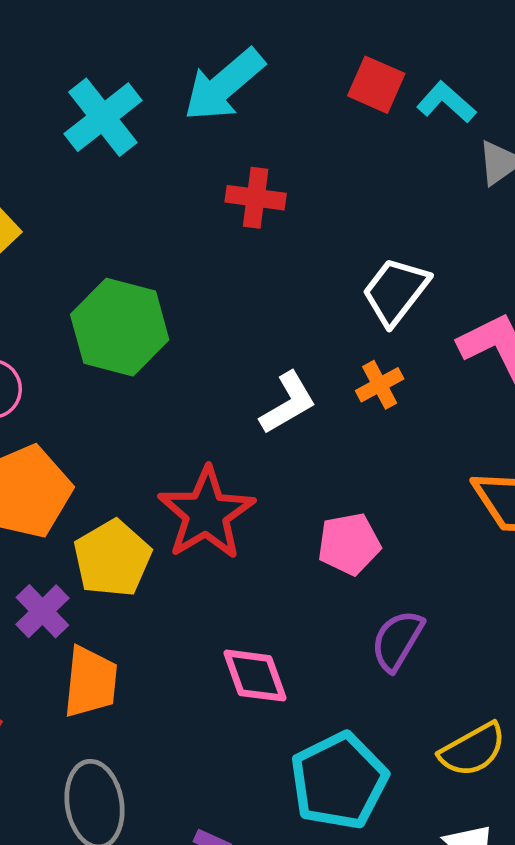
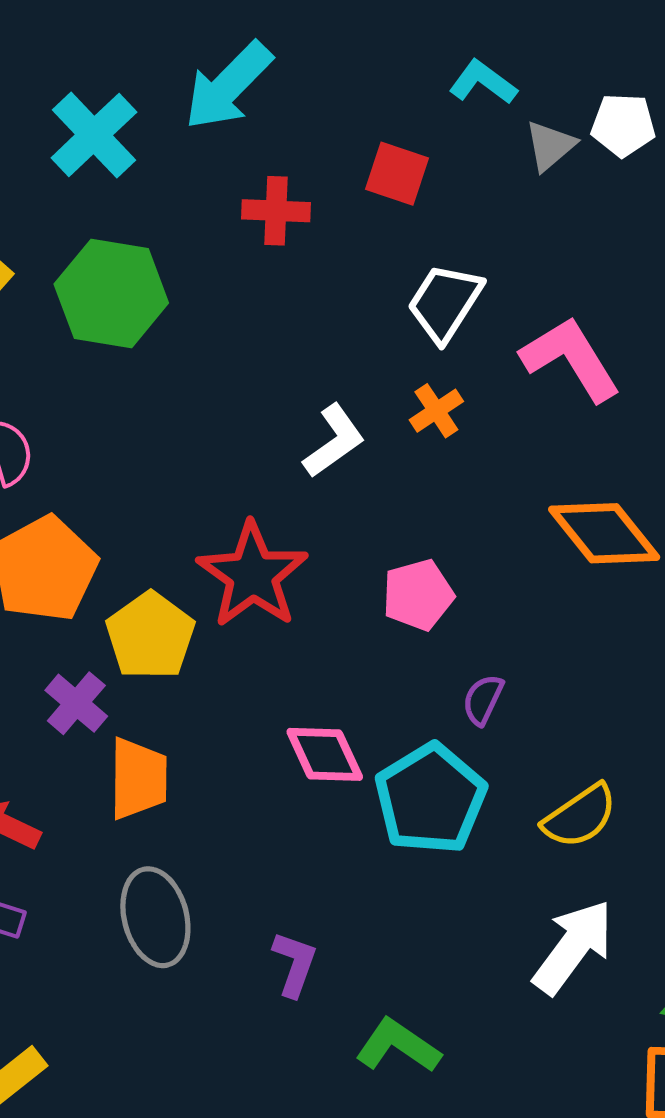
red square: (376, 85) -> (397, 174), moved
green hexagon: (120, 327) -> (111, 294), moved
purple semicircle: (397, 640) -> (483, 700), size x0.7
cyan pentagon: (339, 781) -> (430, 799), moved

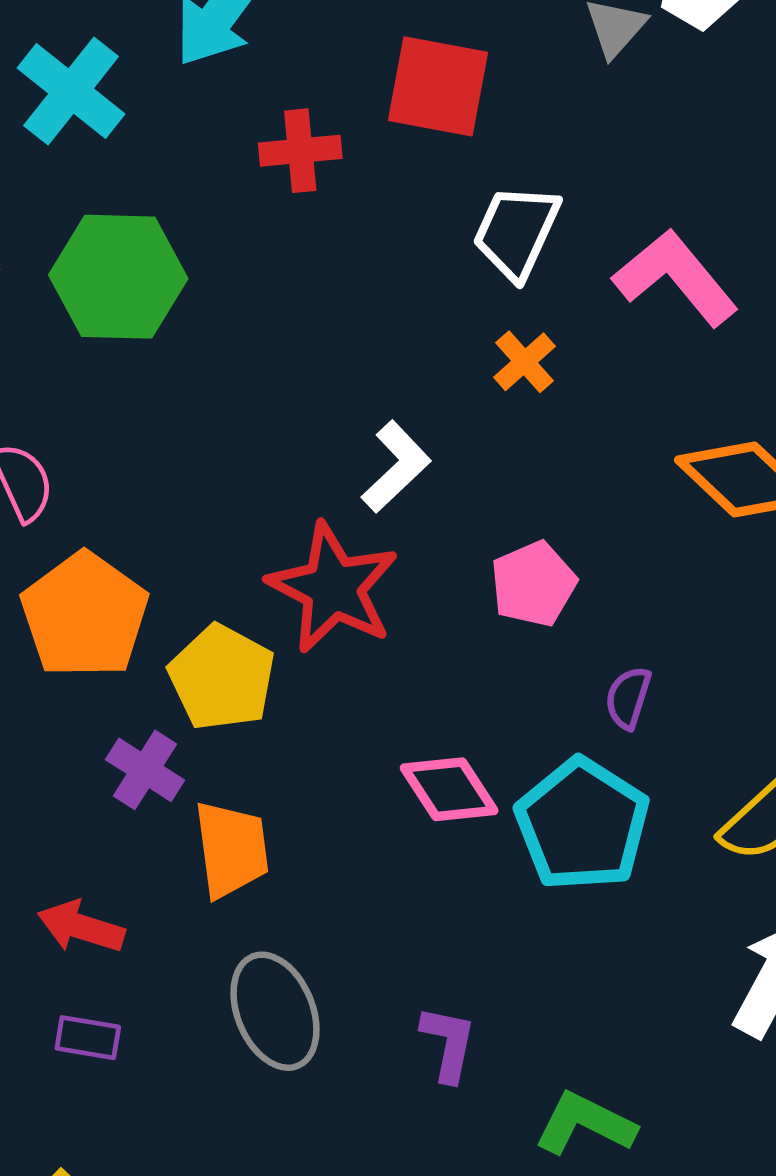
red square: (397, 174) -> (438, 86), size x1.4
white L-shape: (334, 441) -> (396, 467), moved

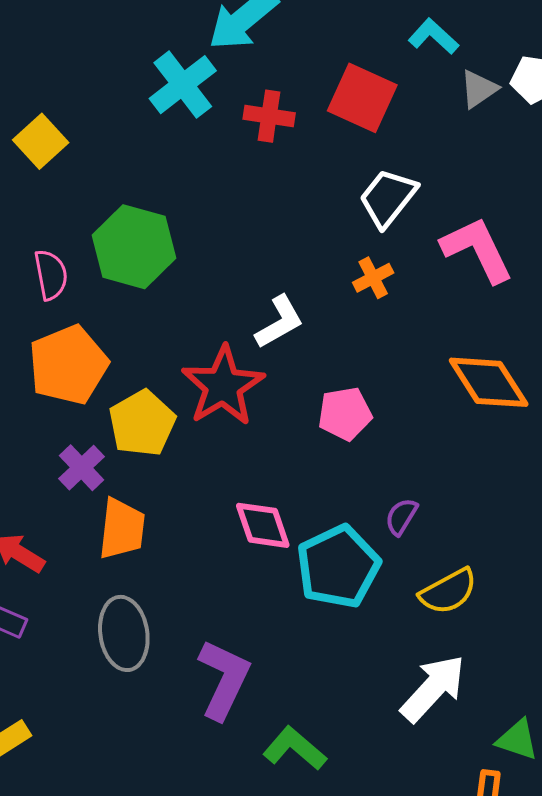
cyan cross: (71, 91) -> (183, 85), moved
green hexagon: (118, 277) -> (134, 247), moved
purple semicircle: (628, 698) -> (401, 517), moved
purple L-shape: (448, 1044) -> (224, 679), size x1.6

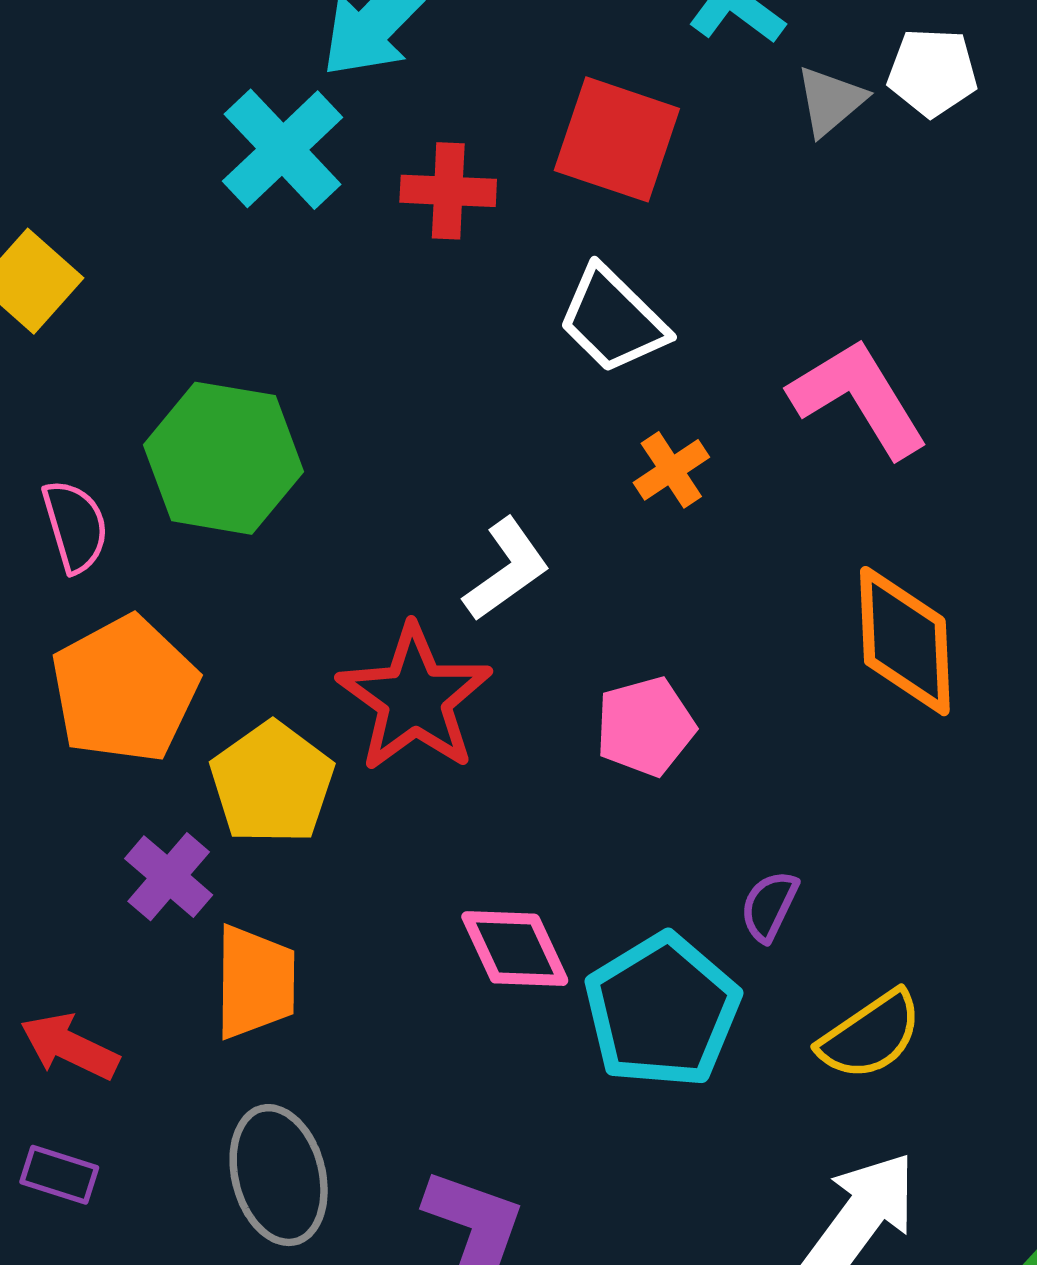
white trapezoid: (388, 198) -> (613, 320), moved, turned -78
orange diamond: (489, 382) -> (905, 641), turned 36

